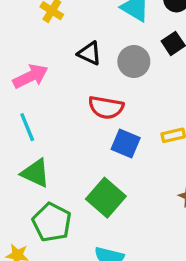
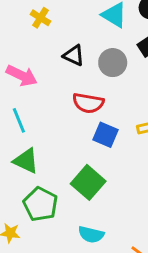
pink arrow: (31, 76) -> (22, 76), turned 52

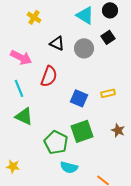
red semicircle: (88, 103) -> (49, 76), moved, turned -80
green square: (88, 182) -> (82, 131), moved, turned 30
green pentagon: (40, 204) -> (56, 142), moved

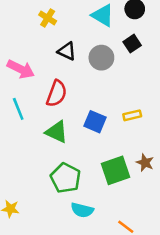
yellow cross: (34, 17) -> (48, 18), moved
green triangle: (24, 116) -> (57, 132), moved
green square: (82, 131) -> (116, 170), moved

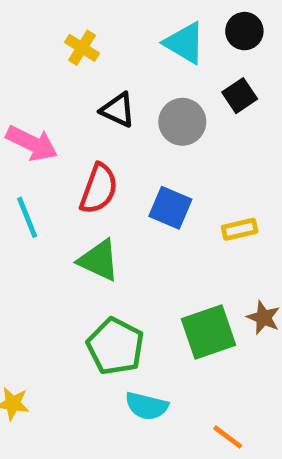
blue square: (95, 122) -> (170, 208), moved

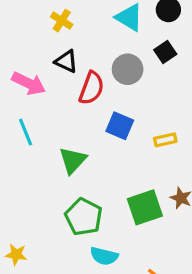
black triangle: (118, 110) -> (66, 61), moved
red semicircle: (99, 189) -> (91, 88), moved
green triangle: (99, 260) -> (73, 160), turned 48

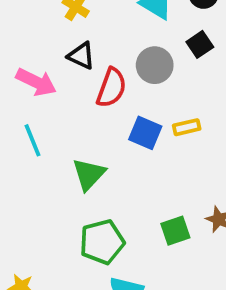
yellow rectangle: (165, 140) -> (187, 127), moved
green square: (145, 207) -> (175, 231), size x0.7
green pentagon: (84, 217) -> (102, 242), turned 30

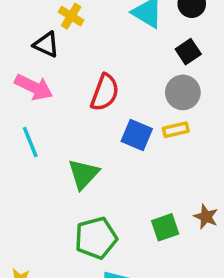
black triangle: (81, 56) -> (46, 45), moved
gray circle: (155, 65) -> (183, 92), moved

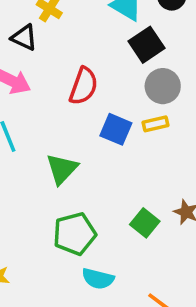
black square: (188, 52) -> (147, 45), moved, size x1.4
green square: (165, 227) -> (145, 223), turned -32

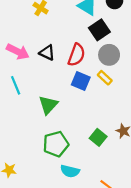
black triangle: (24, 38) -> (47, 53), moved
red semicircle: (84, 86) -> (76, 55), moved
yellow rectangle: (156, 124) -> (105, 78), turned 56

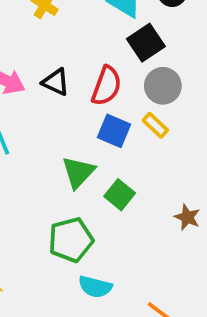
green triangle: (48, 105) -> (78, 172), moved
green square: (98, 137) -> (120, 195), moved

